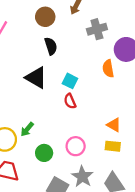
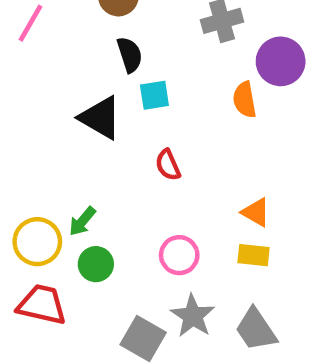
cyan square: (70, 81) -> (154, 95), moved, turned -35
green circle: (44, 153) -> (96, 264), moved

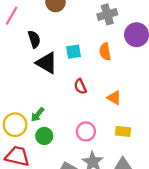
black semicircle: (130, 55) -> (34, 39), moved
orange semicircle: (245, 100) -> (105, 52), moved
orange triangle: (256, 212) -> (114, 98), moved

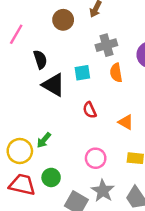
gray cross: (107, 14) -> (106, 45), moved
green circle: (44, 136) -> (51, 177), moved

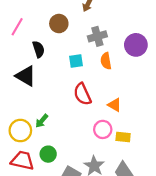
brown circle: (63, 20) -> (59, 24), moved
black triangle: (53, 85) -> (26, 76), moved
red semicircle: (90, 110) -> (82, 94), size x1.5
pink circle: (96, 158) -> (103, 129), moved

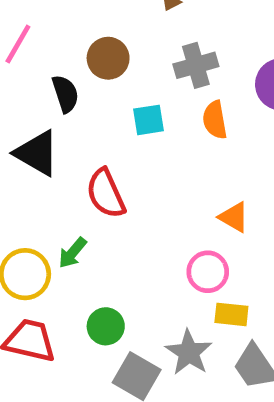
brown circle: (59, 24) -> (108, 58), moved
red semicircle: (82, 94) -> (106, 193), moved
yellow rectangle: (123, 137) -> (231, 314), moved
green circle: (48, 154) -> (106, 326), moved

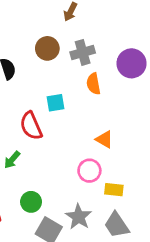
brown circle: (108, 58) -> (47, 48), moved
cyan square: (148, 120) -> (55, 103), moved
yellow rectangle: (231, 314) -> (114, 190), moved

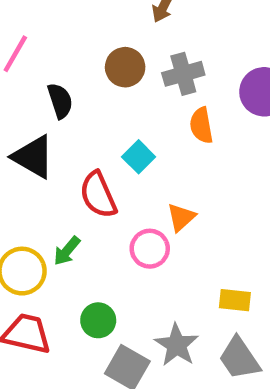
cyan square: (55, 103) -> (139, 157), turned -36
orange triangle: (104, 139) -> (181, 217), moved, turned 48
pink circle: (89, 171) -> (150, 249), moved

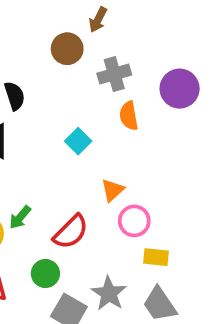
brown circle: (125, 67) -> (67, 49), moved
red semicircle: (98, 195) -> (71, 232), moved, turned -111
pink circle: (150, 249) -> (134, 221), moved

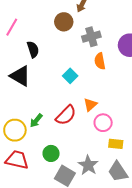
red semicircle: (71, 232) -> (66, 115), moved

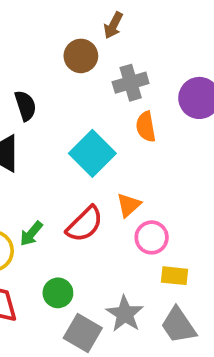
cyan square: (70, 76) -> (92, 153), size x1.6

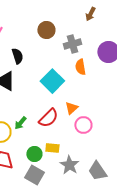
brown arrow: (113, 25) -> (90, 14), moved
yellow rectangle: (175, 276) -> (52, 148), moved
gray square: (83, 333) -> (34, 175), moved

